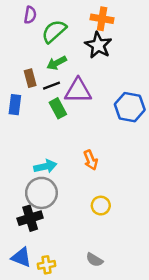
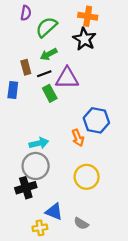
blue hexagon: (130, 107) -> (96, 120), moved
yellow circle: (101, 206) -> (87, 177), size x1.5
blue triangle: (21, 257) -> (54, 212), moved

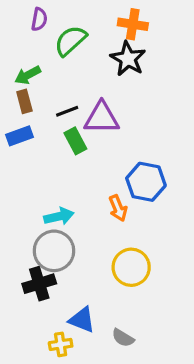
green arrow: (49, 54) -> (28, 75), moved
brown rectangle: (26, 67) -> (24, 101), moved
blue rectangle: (13, 90) -> (20, 136), turned 63

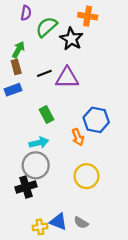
black star: (128, 59) -> (71, 39), moved
green arrow: (28, 75) -> (18, 50), turned 147
green rectangle: (75, 141) -> (46, 115), moved
blue triangle: (82, 320) -> (58, 222), moved

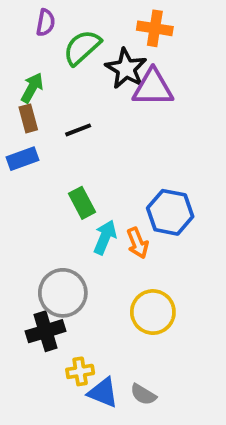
purple triangle: (67, 78) -> (153, 88), moved
cyan arrow: (39, 143) -> (105, 237), moved, turned -54
yellow cross: (40, 227) -> (80, 371), moved

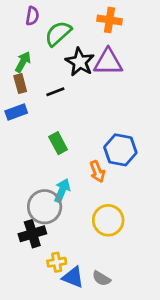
black star: (126, 69) -> (80, 62), moved
cyan arrow: (105, 237) -> (62, 190), moved

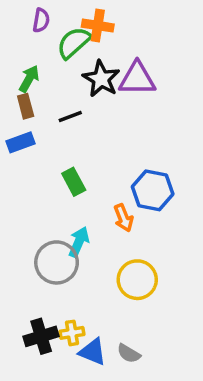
orange cross: (110, 20) -> (98, 26), moved
black cross: (32, 234) -> (41, 336), moved

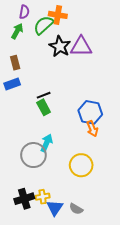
green arrow: (29, 79) -> (17, 31), moved
black line: (70, 117) -> (44, 95), moved
orange arrow: (123, 218) -> (92, 129), moved
blue triangle: (93, 352) -> (55, 208), turned 42

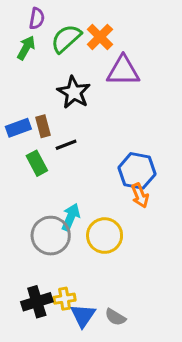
orange cross: (58, 15) -> (100, 37), moved, turned 36
black star: (60, 46) -> (74, 92), moved
brown rectangle: (15, 63) -> (43, 126), moved
green rectangle: (44, 107) -> (37, 163), moved
yellow circle: (81, 165) -> (105, 236), moved

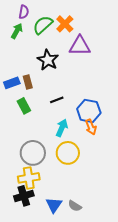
black line: (66, 145) -> (57, 100), moved
cyan arrow: (71, 217) -> (62, 128), moved
yellow cross: (65, 299) -> (29, 178), moved, size x1.5

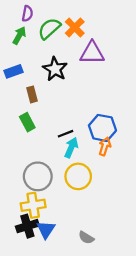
blue rectangle: (12, 83) -> (14, 71), moved
black line: (57, 100) -> (65, 134), moved
orange arrow: (91, 127) -> (105, 146), turned -140
blue triangle: (54, 205) -> (46, 230), moved

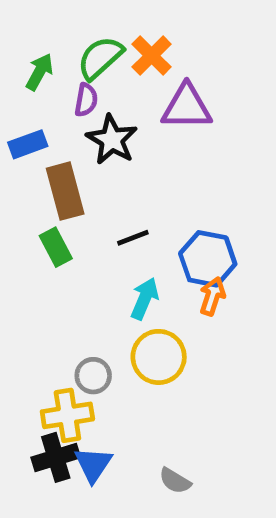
purple semicircle: (27, 14) -> (86, 100), moved
brown rectangle: (32, 94) -> (65, 191), size x1.6
black line: (65, 134) -> (133, 238), moved
gray circle: (38, 176) -> (93, 376), moved, size x0.6

